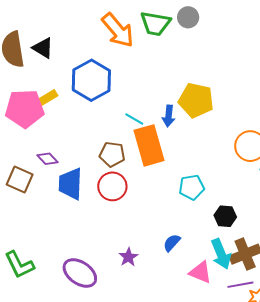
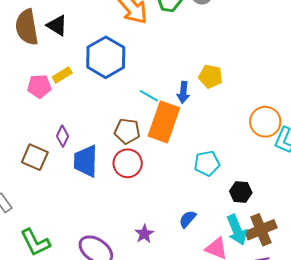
yellow pentagon: (196, 100) -> (211, 76), size x0.7
pink pentagon: (25, 109) -> (39, 86), size x0.6
orange rectangle: (149, 145) -> (164, 122), turned 36
purple diamond: (48, 159) -> (63, 136), turned 70

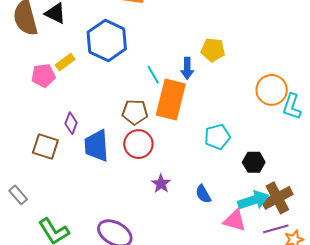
cyan line: (149, 96) -> (153, 75), turned 36
blue semicircle: (188, 219) -> (203, 194), turned -66
cyan arrow: (237, 230) -> (253, 200), turned -80
purple star: (144, 234) -> (161, 184), moved

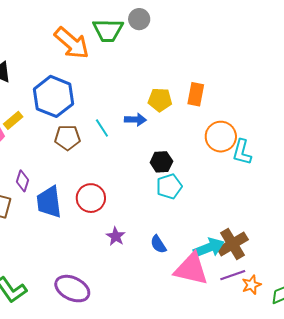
blue arrow: (187, 68) -> (135, 120), turned -85
orange rectangle: (171, 100) -> (196, 94), moved, size x0.6
brown pentagon: (135, 112) -> (67, 138), moved
black hexagon: (254, 162) -> (161, 162), moved
pink triangle: (235, 221) -> (191, 269), size x1.5

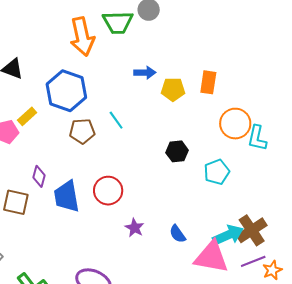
orange arrow: (72, 43) -> (82, 37), turned 39
blue arrow: (135, 120) -> (145, 73), moved
cyan pentagon: (169, 186) -> (217, 172), moved

